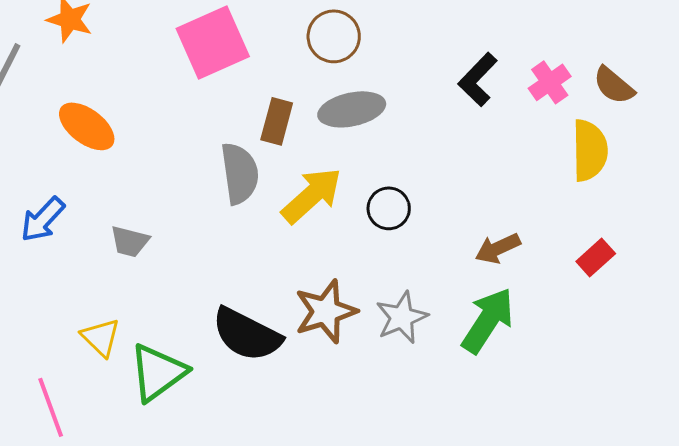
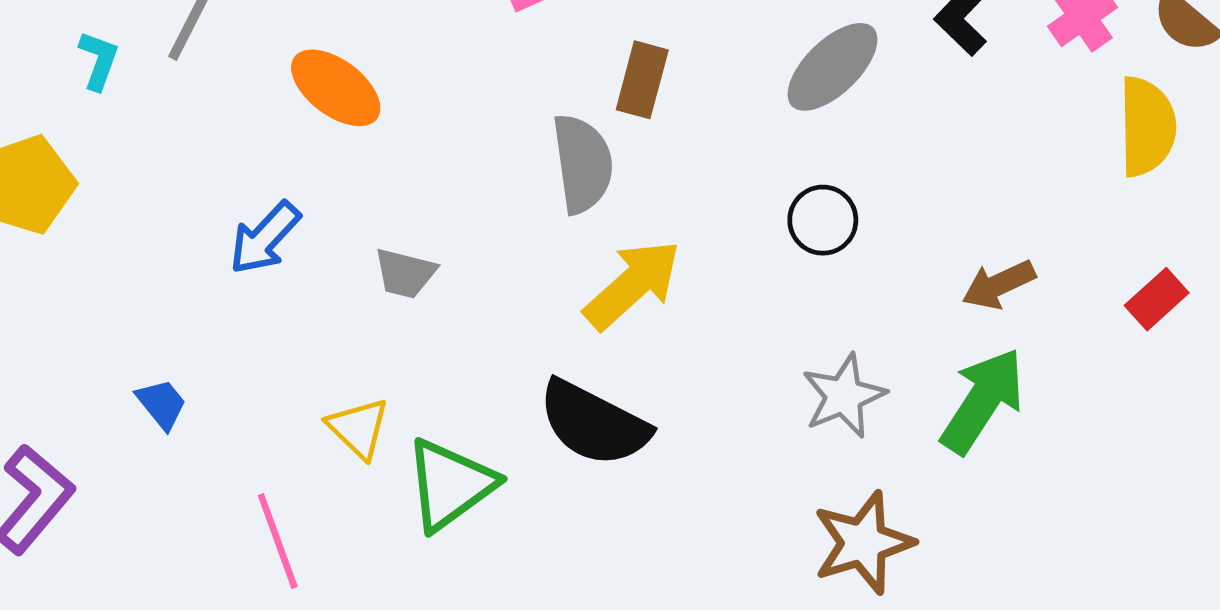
gray ellipse: (352, 109) -> (832, 67), moved, turned -32
yellow arrow: (312, 195) -> (632, 285), moved
brown star: (326, 311) -> (863, 543), moved

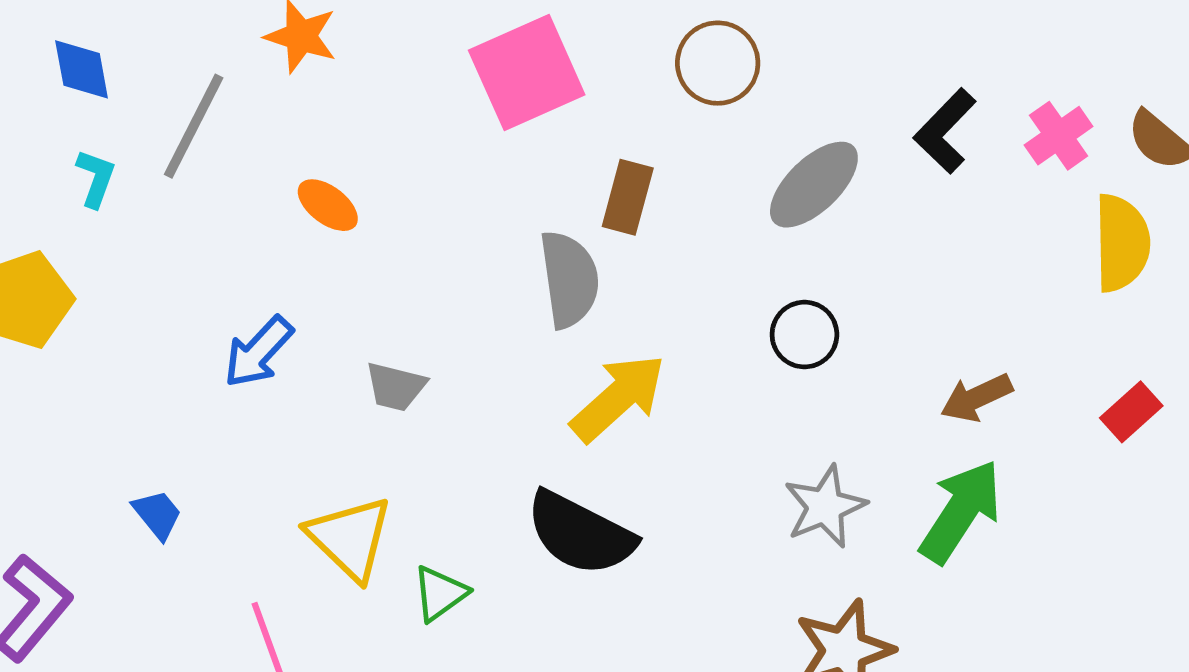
orange ellipse: (336, 88) -> (328, 205), size x0.7
yellow triangle: (358, 428) -> (350, 538), size x1.4
green triangle: (450, 485) -> (440, 593), size x0.6

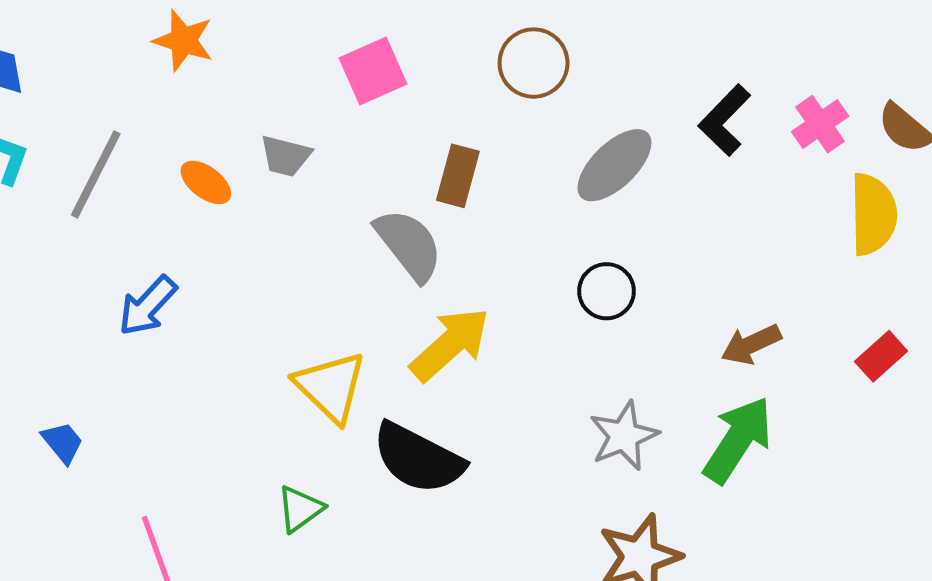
pink square: (527, 73) -> (373, 71), size x0.7
gray line: (194, 126) -> (96, 174), moved
gray semicircle: (569, 279) -> (409, 245), turned -30
gray trapezoid: (396, 387) -> (285, 156), moved
yellow triangle: (350, 538) -> (331, 387), moved

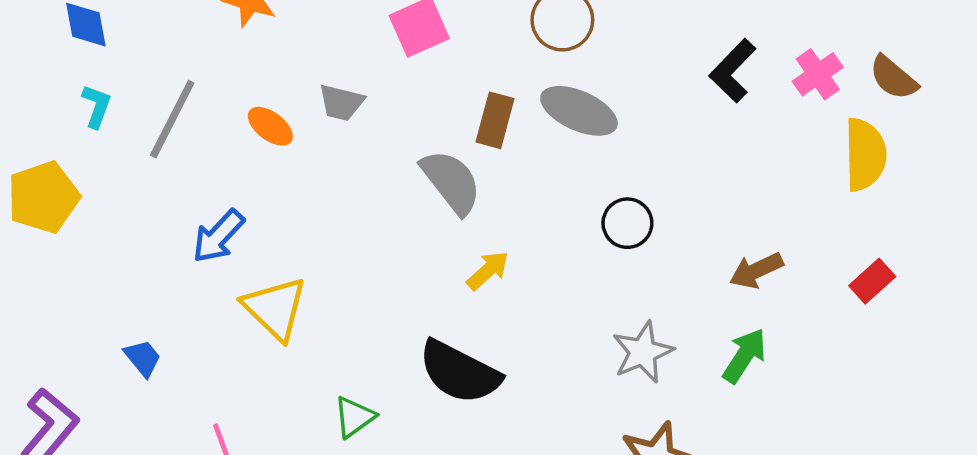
gray ellipse: (614, 165) -> (579, 111), moved, turned 68
yellow arrow: (450, 344) -> (488, 270), size x0.6
yellow triangle: (331, 387) -> (275, 308), moved
green arrow: (738, 440) -> (744, 356), size x0.7

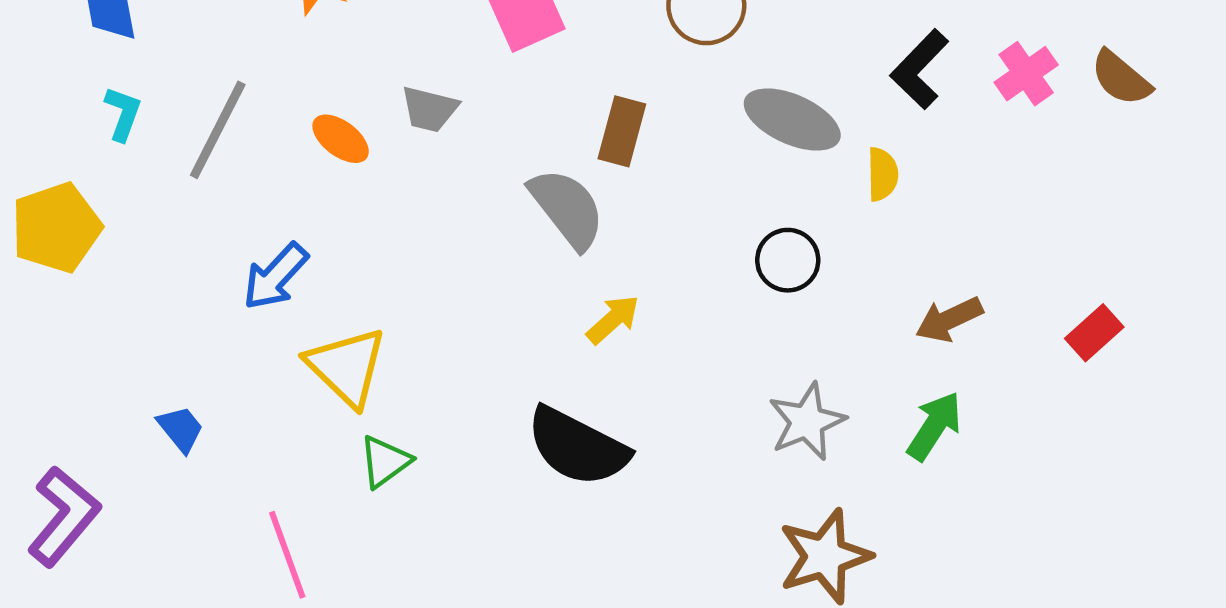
gray ellipse: (579, 111) -> (792, 119), moved
yellow semicircle: (865, 155) -> (883, 174), moved, size x0.6
green triangle: (354, 417) -> (385, 462), moved

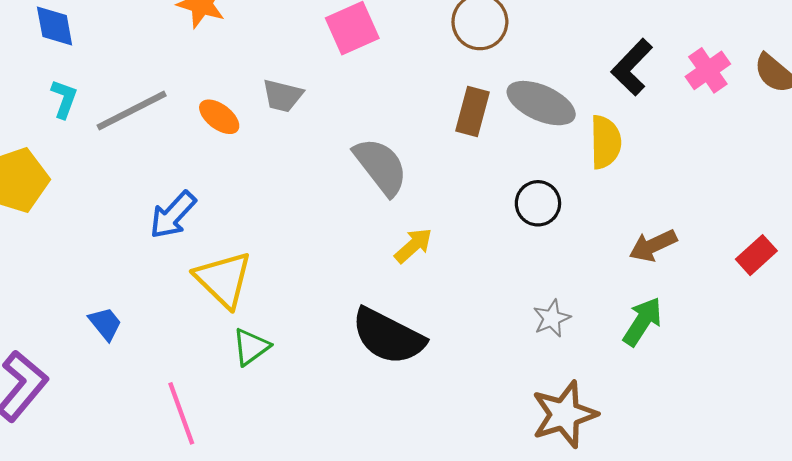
gray line: (218, 130) -> (132, 110), turned 36
brown rectangle: (622, 131) -> (473, 111), moved
yellow semicircle: (883, 174) -> (605, 142), size x1.4
gray star: (807, 422) -> (552, 318), size x0.7

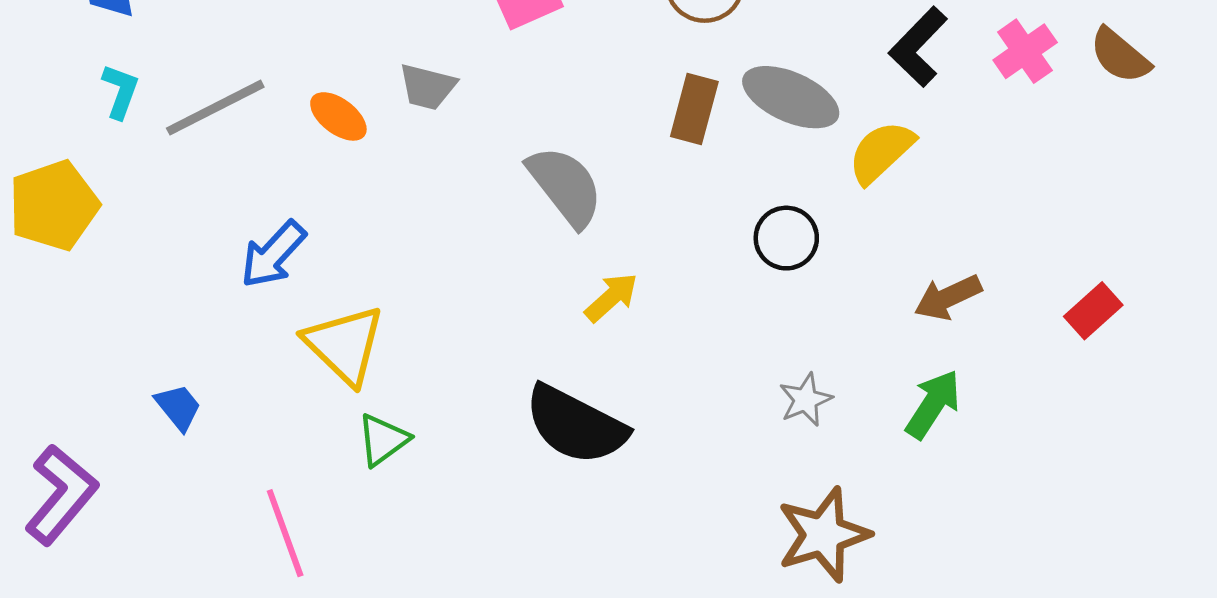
yellow semicircle: (605, 142) -> (881, 152), turned -132

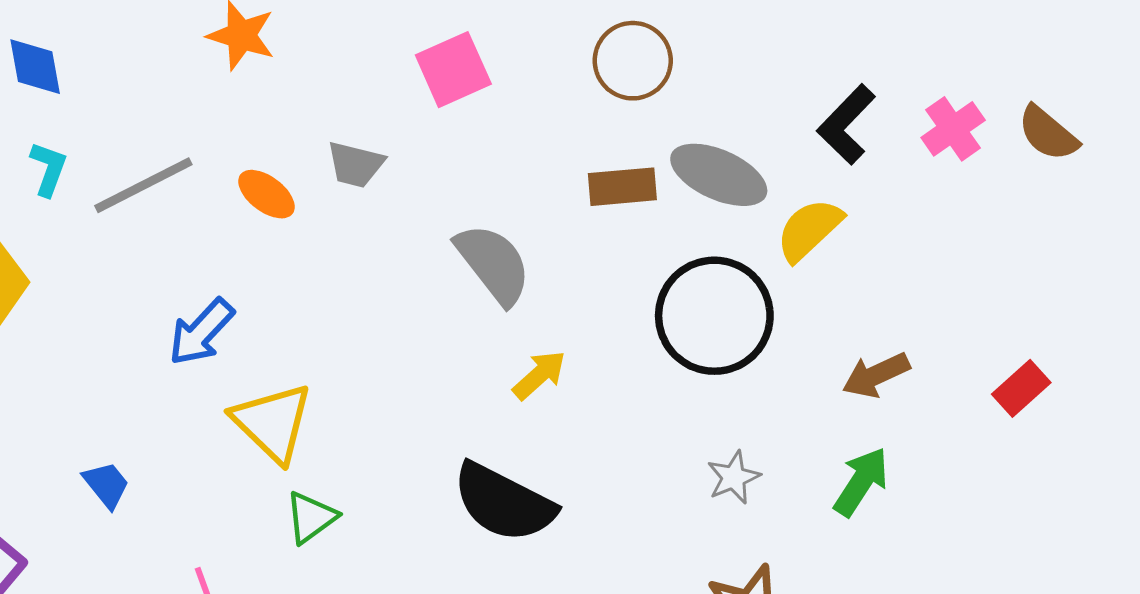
brown rectangle: (694, 109) -> (622, 187), turned 70
black circle: (786, 238) -> (714, 316), size x1.8

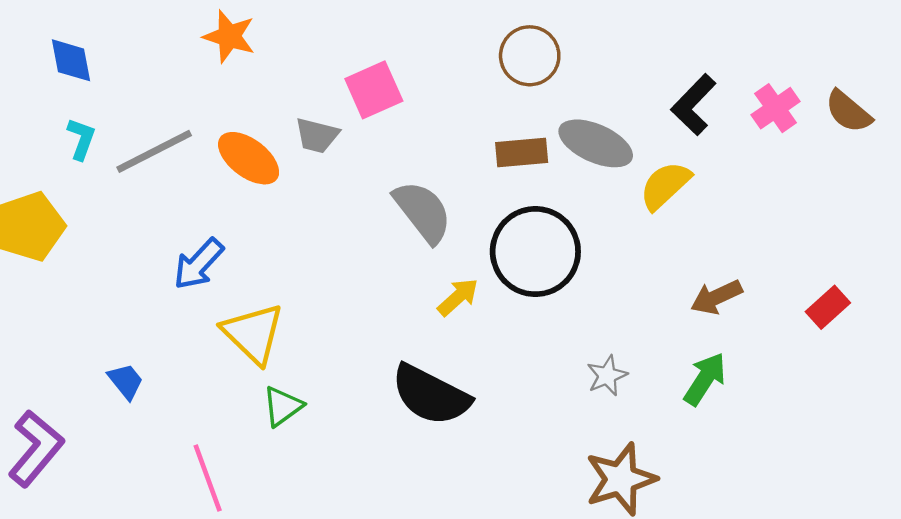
pink square: (453, 70) -> (374, 90), moved
orange ellipse: (266, 194) -> (249, 158), size x1.4
black circle: (714, 316) -> (535, 252), moved

